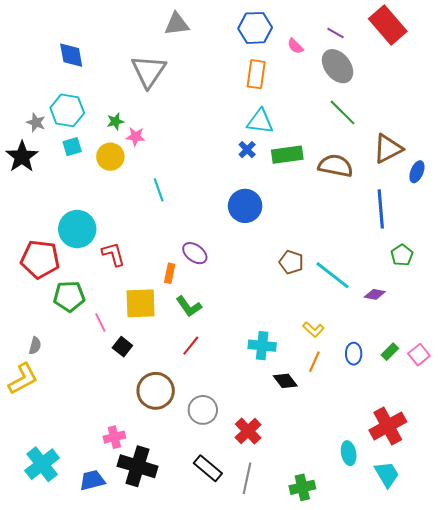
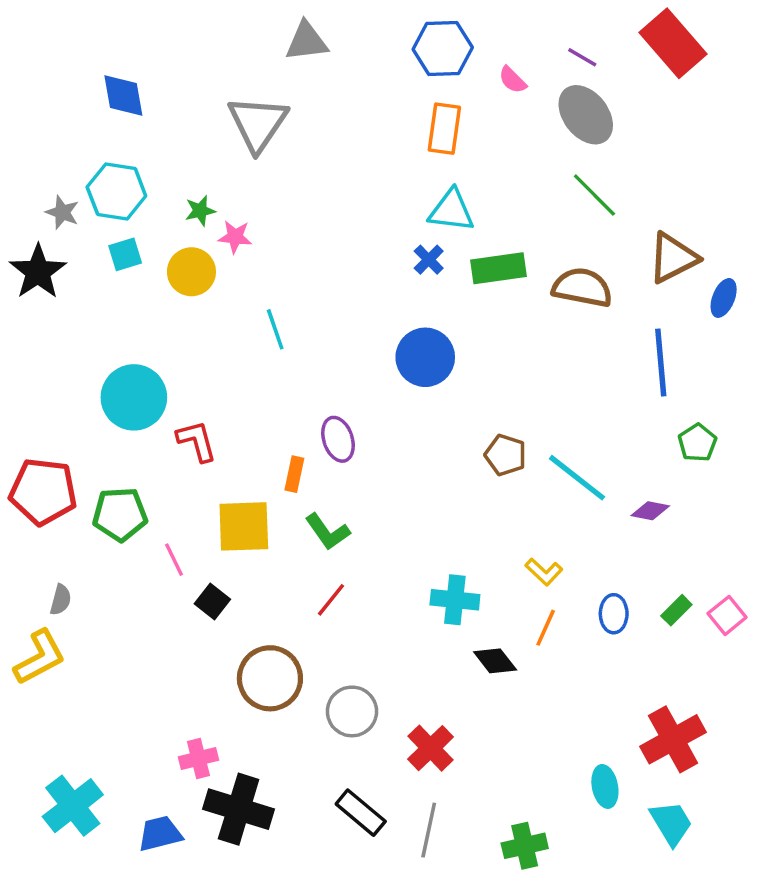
purple ellipse: (195, 253) -> (338, 439), turned 35
red pentagon: (40, 259) -> (43, 492), moved

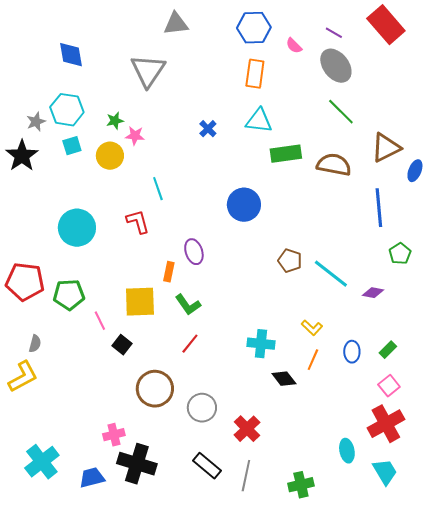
gray star: (62, 212) -> (36, 122), turned 30
blue cross: (429, 260) -> (208, 129), moved
red L-shape: (197, 441) -> (138, 222), moved
pink square: (727, 615) -> (389, 386), moved

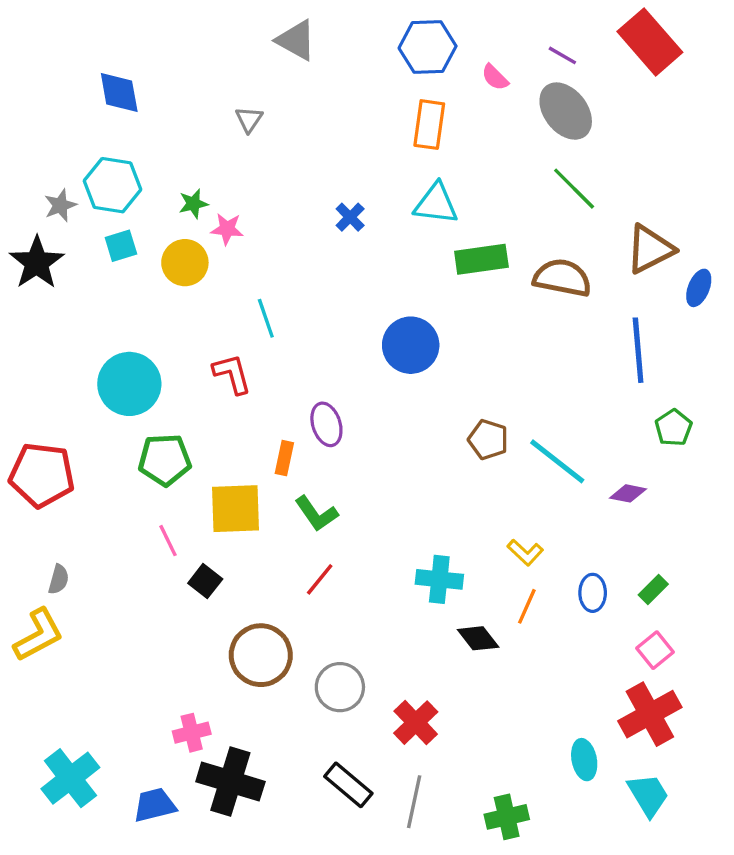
gray triangle: (176, 24) -> (296, 40), turned 36
gray triangle: (148, 71) -> (249, 119), size x0.5
green pentagon: (69, 295) -> (165, 460), moved

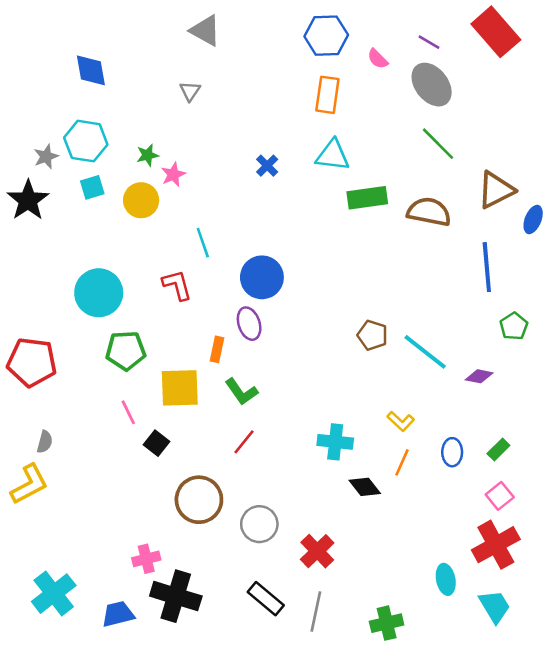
gray triangle: (296, 40) -> (205, 31), moved
pink star: (227, 229) -> (173, 175), turned -30
blue circle: (411, 345) -> (262, 277), moved

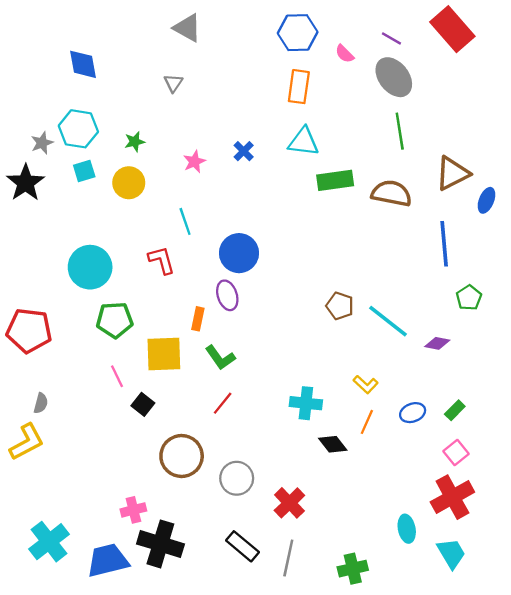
green line: (438, 144) -> (400, 131), turned 36
pink star: (173, 175) -> (194, 162), moved
blue ellipse: (452, 452) -> (413, 413), turned 70
blue trapezoid: (118, 614) -> (108, 560), size x1.4

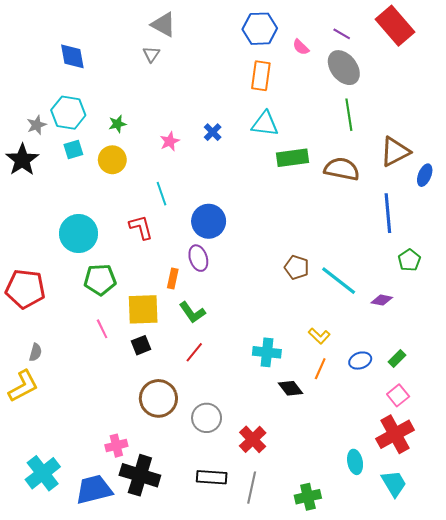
gray triangle: (173, 83) -> (151, 54), moved
black square: (143, 404) -> (141, 345), moved, turned 30
black rectangle: (243, 546) -> (212, 477), turned -36

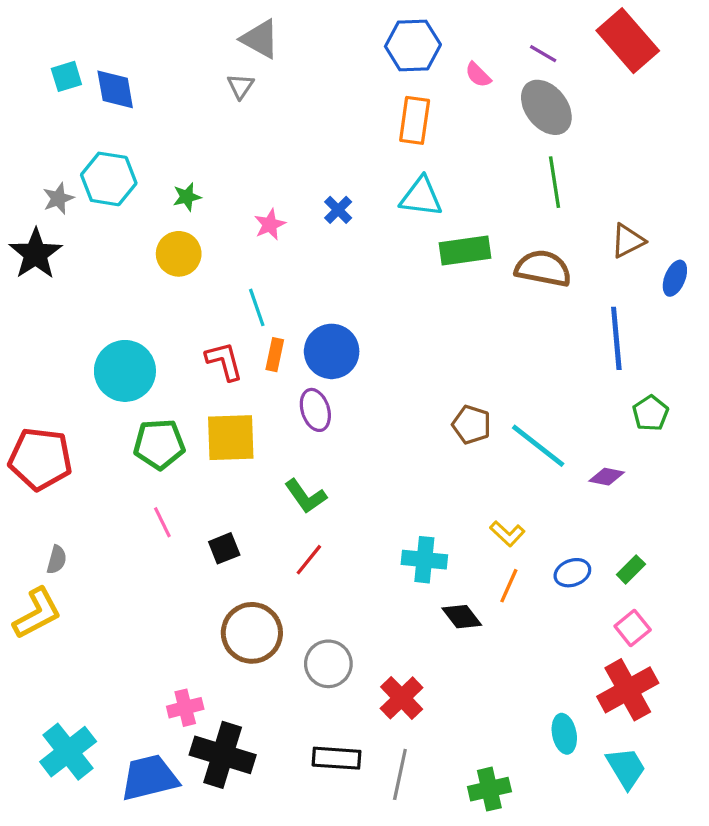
cyan square: (73, 150) -> (66, 76), moved
brown triangle: (395, 152) -> (628, 241), size x0.7
orange rectangle: (173, 279) -> (275, 355), moved
yellow square: (143, 309) -> (231, 438), moved

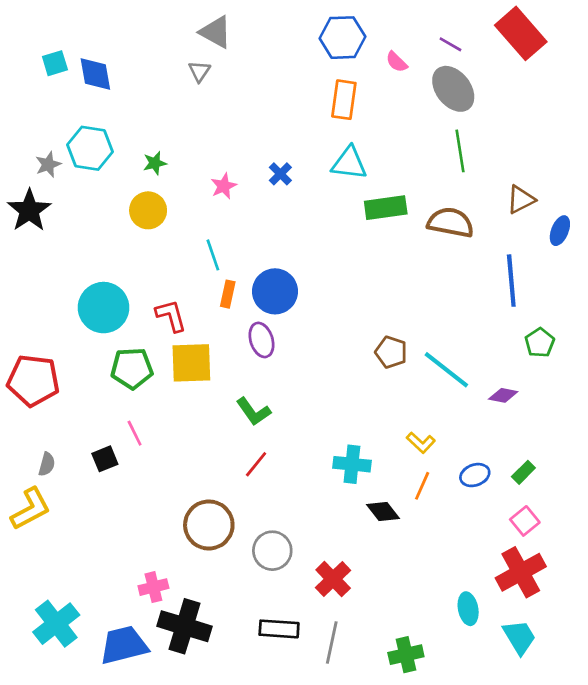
red L-shape: (224, 361) -> (171, 316), moved
black square: (224, 548) -> (105, 459), moved

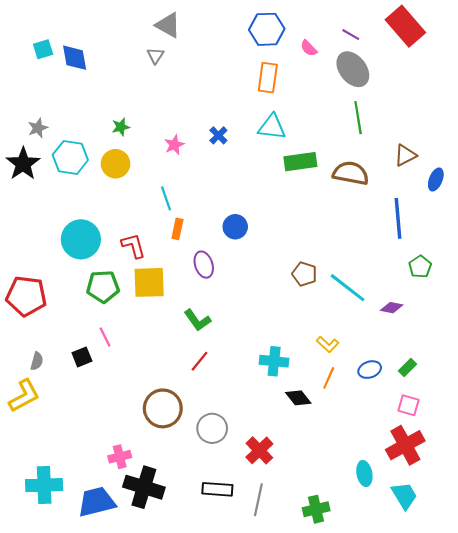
cyan hexagon: (90, 148) -> (70, 157), moved
blue circle: (275, 291) -> (235, 227), moved, size x0.7
pink square: (525, 521) -> (408, 405), turned -35
cyan cross: (56, 624) -> (44, 485), turned 36

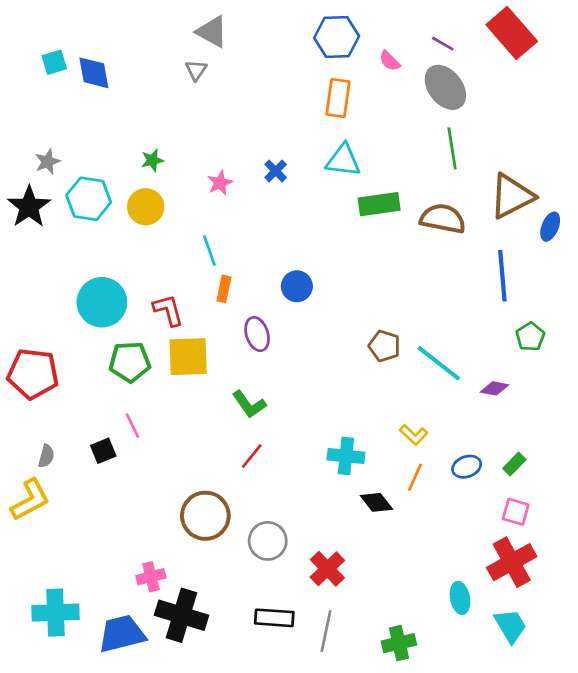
brown triangle: (405, 155) -> (512, 196), size x1.6

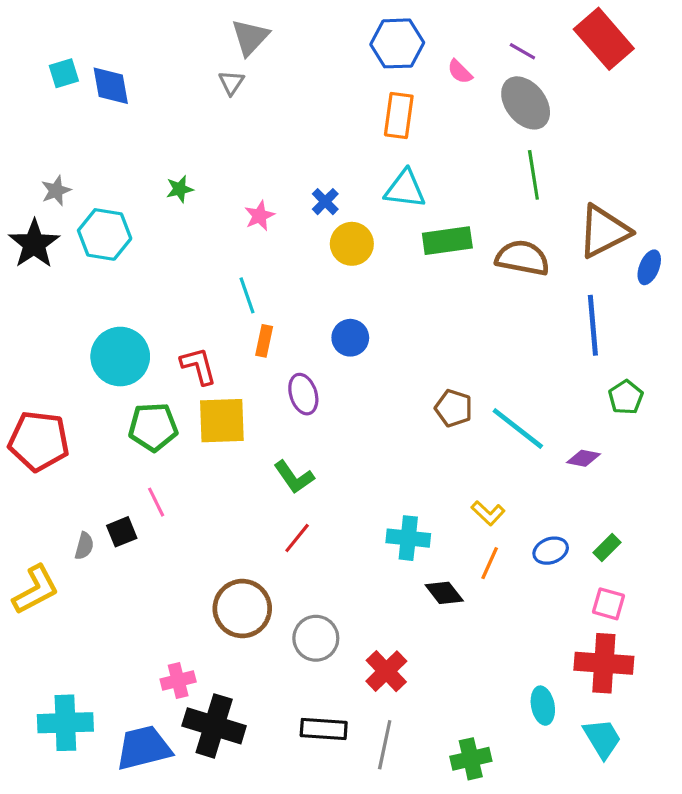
gray triangle: (212, 32) -> (250, 37), turned 44
yellow circle: (146, 207) -> (352, 244), moved
gray semicircle: (46, 456) -> (84, 546), moved
red cross: (512, 562) -> (604, 663), turned 33

